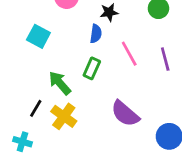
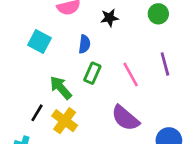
blue semicircle: (96, 34) -> (84, 44), moved
pink line: (129, 54) -> (131, 75), moved

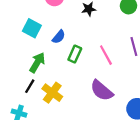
blue semicircle: (84, 44) -> (59, 37), moved, turned 32
green arrow: (61, 88) -> (37, 63), moved, turned 72

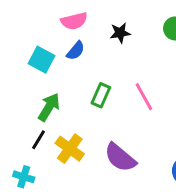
blue semicircle: (59, 37) -> (76, 51), moved
purple semicircle: (102, 91) -> (120, 158), moved

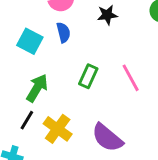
blue semicircle: (76, 51) -> (63, 32), turned -54

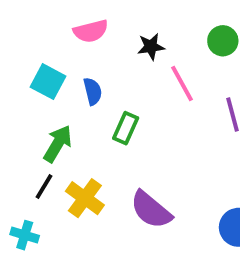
blue semicircle: (63, 32) -> (93, 91), moved
pink line: (131, 78) -> (182, 84), moved

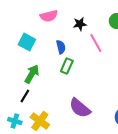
blue semicircle: (93, 91) -> (61, 47), moved
yellow cross: (85, 198) -> (40, 121), moved

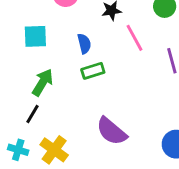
cyan square: (27, 42) -> (35, 36), turned -30
green rectangle: (67, 66) -> (93, 71), turned 49

